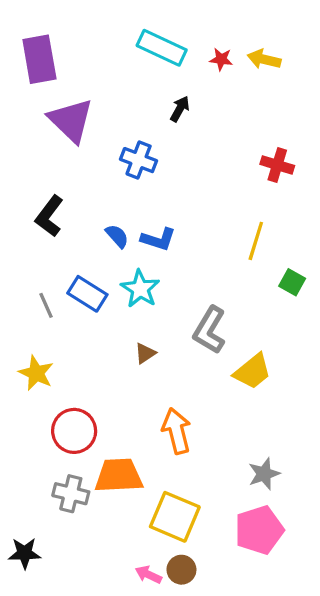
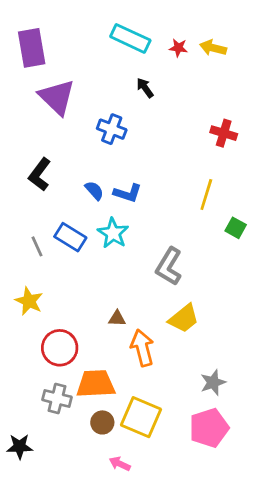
black arrow: (180, 109) -> (145, 88), turned -65
brown triangle: (145, 353) -> (117, 318), moved, turned 36
yellow trapezoid: (253, 371) -> (184, 318), moved
brown circle: (181, 570) -> (102, 422), moved

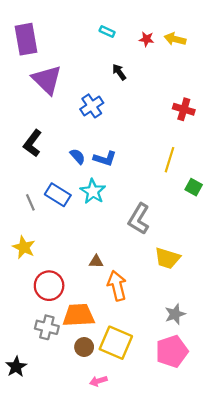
cyan rectangle: (130, 38) -> (107, 31), size x0.5
blue cross: (112, 129) -> (92, 106), turned 35
yellow trapezoid: (184, 318) -> (167, 258), moved, turned 56
black star: (20, 446) -> (16, 367), turned -30
pink arrow: (120, 464) -> (98, 381), turned -42

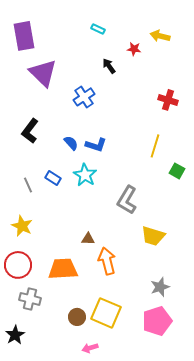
red star: (147, 39) -> (134, 49), moved
blue rectangle: (58, 195) -> (53, 178), size x0.7
red circle: (49, 286) -> (18, 265), moved
orange trapezoid: (79, 315) -> (63, 269), moved
gray cross: (47, 327) -> (30, 299), moved

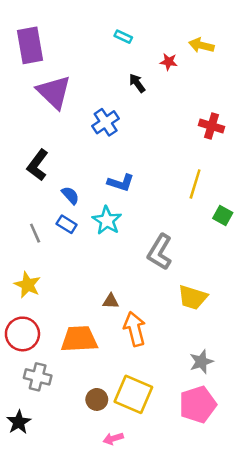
blue semicircle: (71, 143) -> (70, 195), moved

